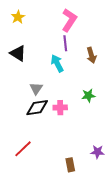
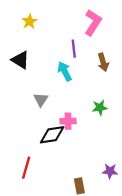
yellow star: (18, 17) -> (29, 21), moved
pink L-shape: (69, 20) -> (93, 23), moved
black diamond: (37, 108) -> (52, 135), moved
red line: (23, 149) -> (26, 168), turned -30

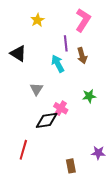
yellow star: (29, 21) -> (37, 20), moved
brown arrow: (103, 62) -> (82, 56), moved
pink cross: (68, 121) -> (61, 108), turned 32

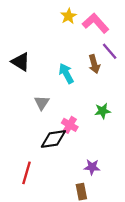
yellow star: (37, 20) -> (69, 16), moved
pink L-shape: (83, 20) -> (95, 23), turned -75
purple line: (66, 43) -> (110, 51), moved, turned -35
purple star: (98, 153) -> (92, 167), moved

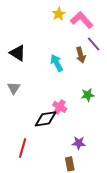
gray triangle: (42, 103) -> (14, 88), moved

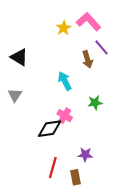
yellow star: (59, 14) -> (64, 28), moved
cyan arrow: (57, 63) -> (65, 81), moved
red line: (23, 148) -> (53, 168), moved

